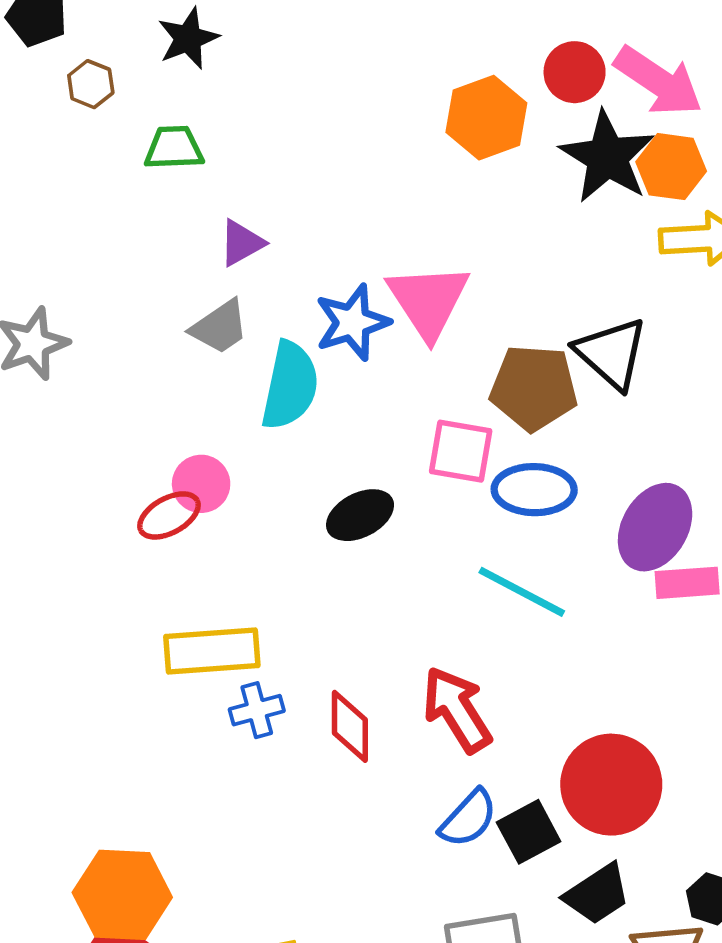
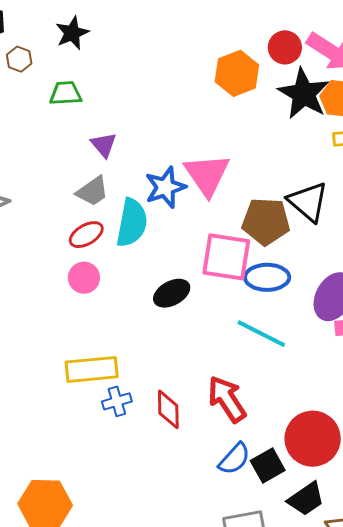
purple triangle: (242, 243) -> (104, 145), turned -40
pink square: (461, 451) -> (226, 257), size x1.4
red ellipse: (169, 515) -> (86, 235), moved

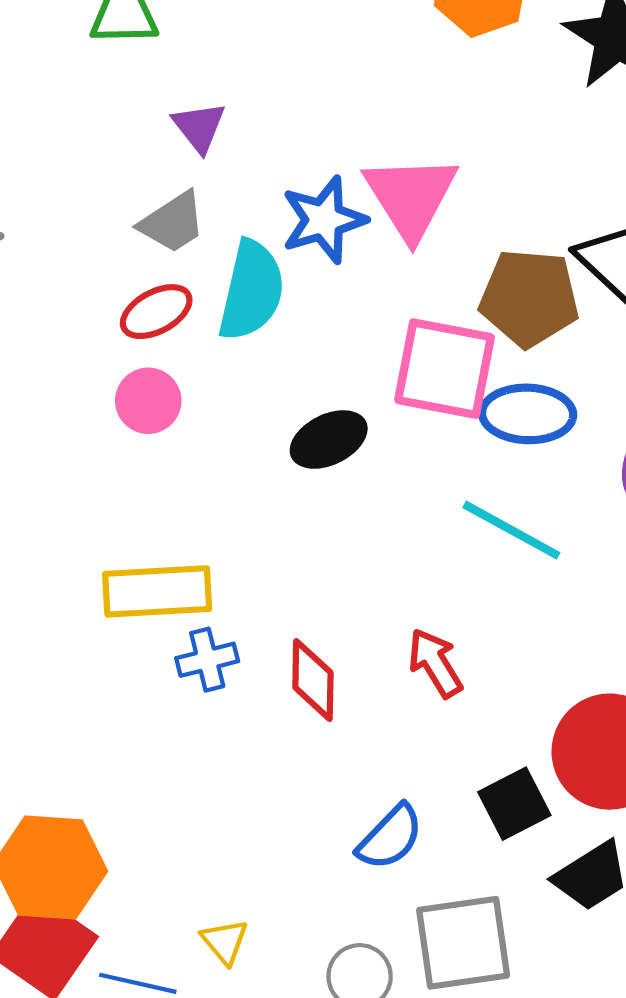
red arrow: (227, 399) -> (435, 663), size x0.7
blue semicircle: (234, 459) -> (390, 837), moved

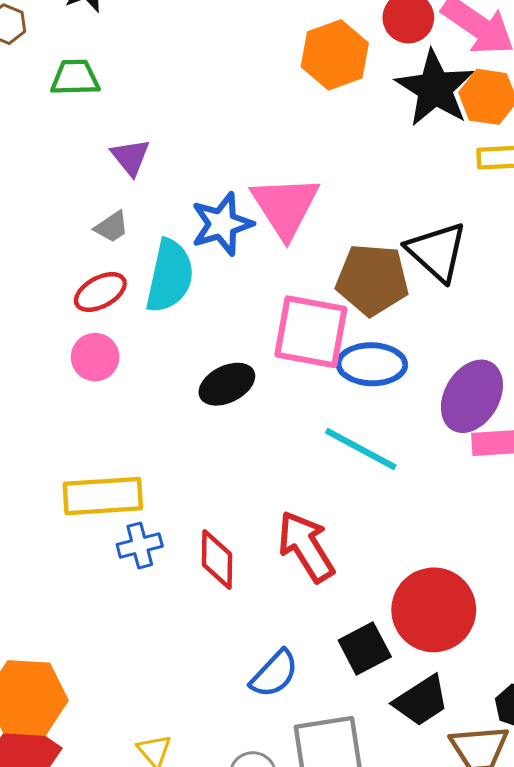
gray trapezoid: (172, 222) -> (112, 227), size x0.7
red arrow: (435, 663) -> (306, 546), size x1.4

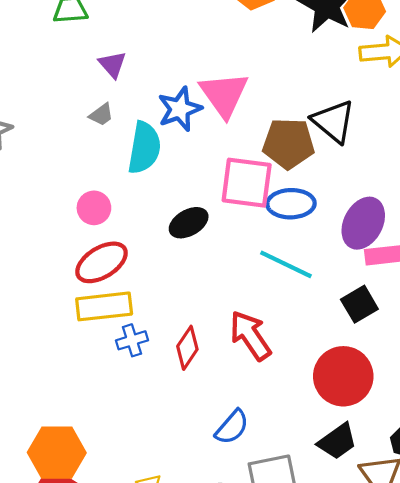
red ellipse: (100, 292) -> (102, 262), moved, size x1.4
red diamond: (217, 560) -> (187, 348), turned 36
black square: (365, 648) -> (359, 304), moved

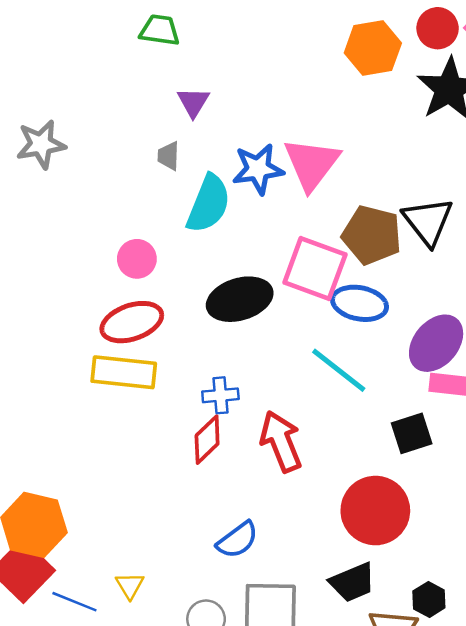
gray trapezoid: (101, 115) -> (168, 156), turned 116
black ellipse: (189, 223) -> (240, 299), size x1.4
blue cross: (132, 340) -> (220, 395), moved

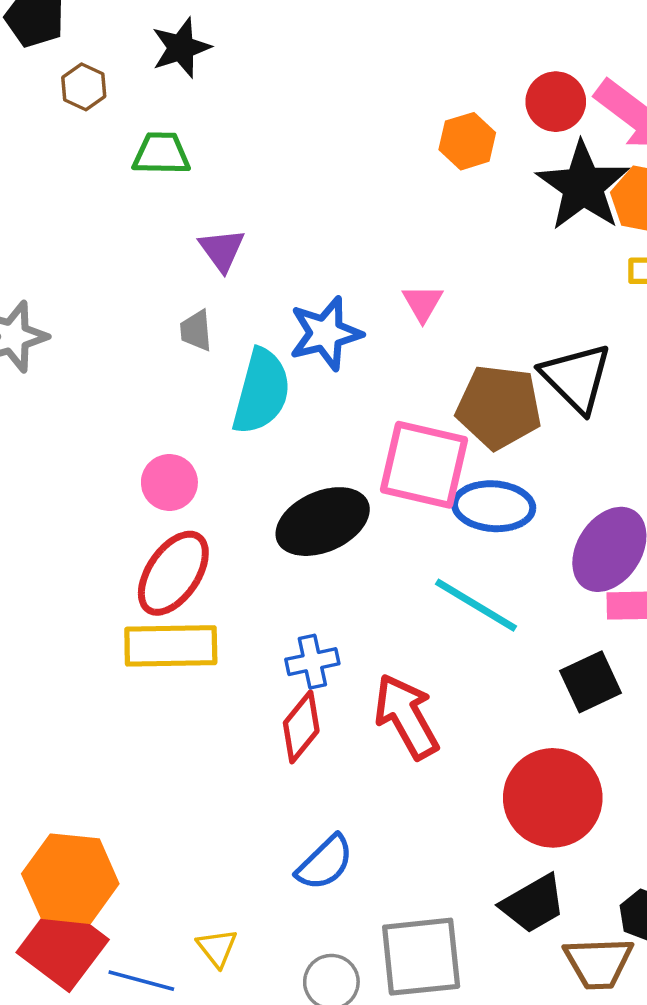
orange hexagon: (373, 48) -> (467, 141), size x0.7
pink triangle: (312, 164) -> (423, 303), moved, size x0.5
red ellipse: (132, 322) -> (173, 573), turned -30
blue semicircle: (238, 540) -> (325, 863), moved

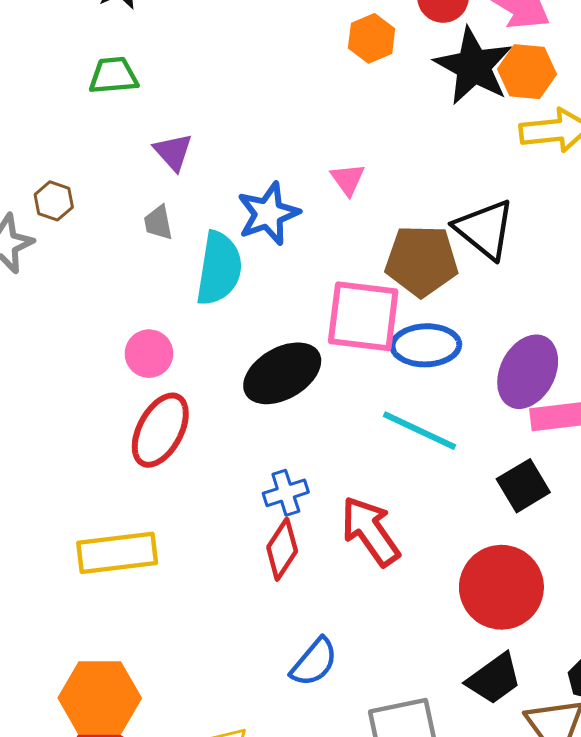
brown hexagon: (84, 87) -> (54, 201), moved
yellow rectangle: (171, 646) -> (117, 553), moved

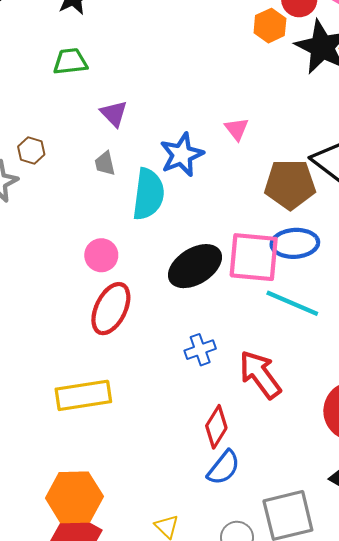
orange hexagon: (372, 38) -> (270, 26), moved
pink square: (363, 316) -> (254, 257), moved
red diamond: (282, 549) -> (216, 427), moved

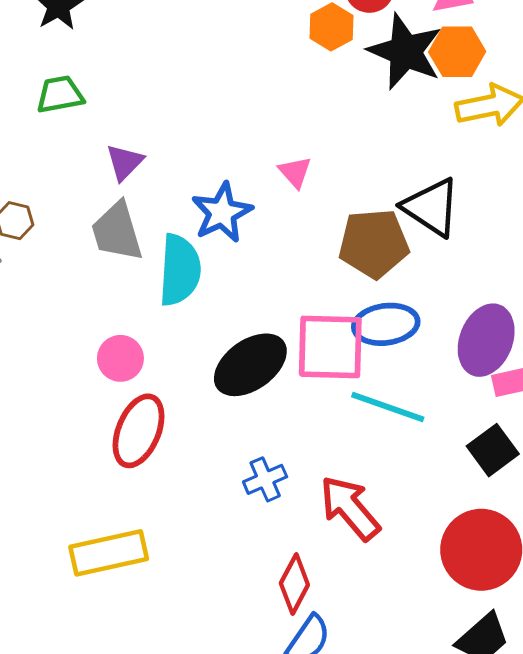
purple triangle: (114, 114) -> (125, 162), turned 32
gray trapezoid: (105, 163) -> (117, 232), size x1.8

